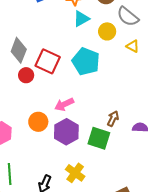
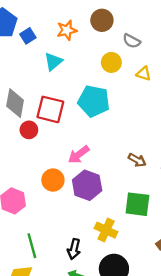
gray semicircle: (128, 17) -> (132, 41), size x0.7
cyan triangle: (81, 19) -> (53, 62), moved
brown arrow: (113, 119) -> (137, 160), turned 105
green square: (99, 138) -> (137, 204), moved

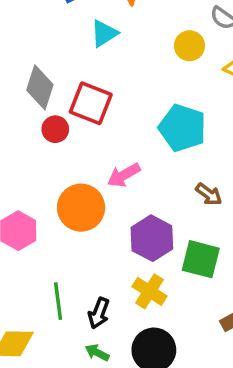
cyan pentagon: (94, 101) -> (182, 128), moved
orange circle: (53, 180) -> (81, 208), size x1.4
purple hexagon: (87, 185) -> (152, 238), moved
green line: (32, 246) -> (58, 301), moved

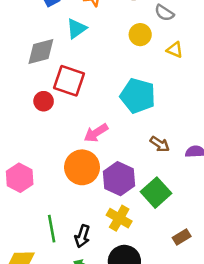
gray diamond: (40, 87) -> (41, 52), moved, turned 60
orange circle: (81, 208) -> (82, 167), moved
green square: (201, 259) -> (156, 193), turned 36

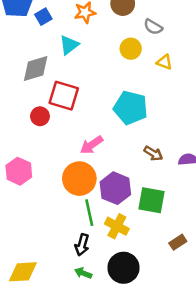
pink hexagon: (20, 178) -> (19, 171), moved
green square: (156, 193) -> (152, 200), turned -36
green line: (52, 229) -> (89, 213), moved

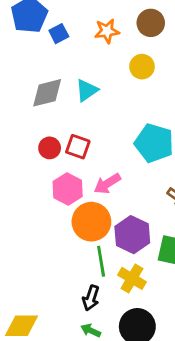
cyan triangle: (69, 45) -> (87, 90), moved
yellow circle: (131, 49) -> (142, 67), moved
red square: (64, 96) -> (78, 147), moved, size x0.7
pink hexagon: (19, 171) -> (68, 189), moved

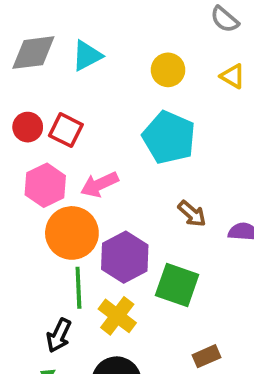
yellow circle: (142, 67) -> (168, 70), moved

